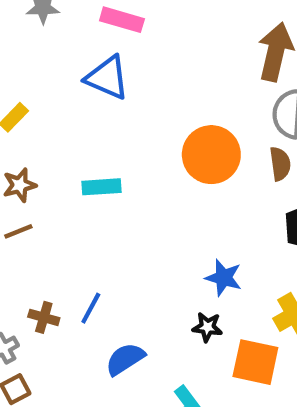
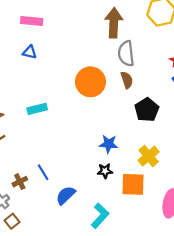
blue triangle: (107, 78) -> (30, 52), size x0.6
blue line: (91, 308) -> (43, 172), turned -49
brown cross: (44, 317) -> (20, 182), turned -32

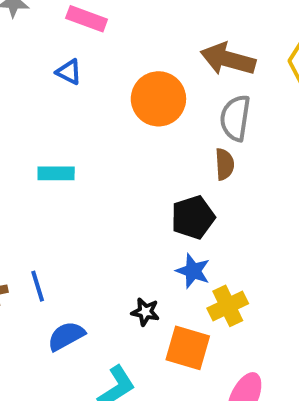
brown arrow: (114, 23) -> (228, 59), turned -92
orange circle: (90, 82) -> (158, 99), moved
black pentagon: (147, 110) -> (193, 217), moved
blue star: (109, 144) -> (193, 271), moved

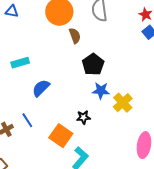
brown semicircle: (225, 164) -> (75, 36), moved
blue semicircle: (66, 336) -> (41, 88), moved
orange square: (188, 348) -> (61, 136), moved, turned 35

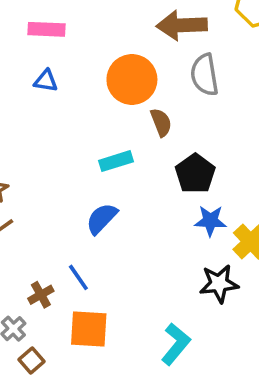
cyan rectangle: (20, 63) -> (116, 161), moved
black star: (83, 117) -> (219, 284), moved, size x1.5
orange square: (61, 136) -> (89, 329), moved, turned -30

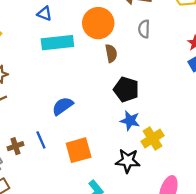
gray semicircle: (205, 75) -> (144, 29), size x0.7
cyan rectangle: (116, 161) -> (57, 43), moved, size x1.5
black pentagon: (195, 174) -> (126, 89), turned -30
orange square: (89, 329) -> (79, 150), moved, turned -30

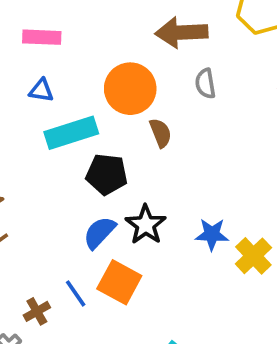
black pentagon: (126, 89) -> (107, 174), moved
orange square: (79, 150) -> (119, 282), moved, turned -35
black star: (128, 161) -> (146, 225), moved, turned -30

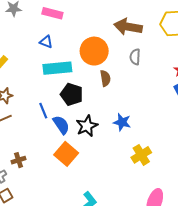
blue semicircle: (99, 232) -> (61, 125), turned 90
blue star: (212, 234) -> (122, 122), moved
blue line: (76, 293) -> (43, 111), moved

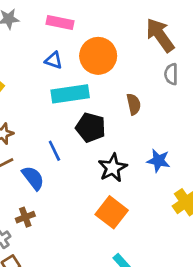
brown arrow: (128, 27) -> (160, 35), turned 48
orange circle: (94, 51) -> (98, 56), moved
blue semicircle: (61, 125) -> (33, 178), moved
orange square: (66, 154) -> (112, 212), moved

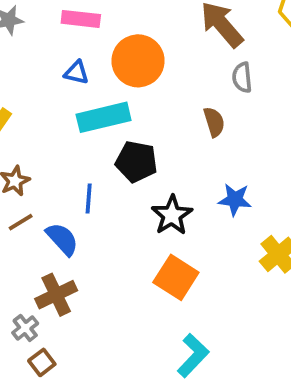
brown semicircle: (134, 104) -> (214, 122), moved
blue line: (54, 151) -> (89, 199), turned 35
brown cross: (25, 217) -> (56, 295), size x1.5

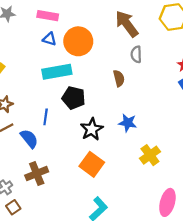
blue triangle: (77, 72) -> (49, 39), moved
brown cross: (56, 295) -> (37, 174), moved

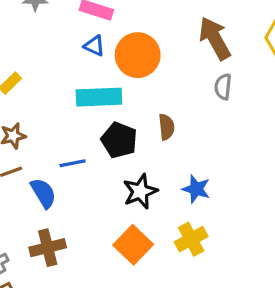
brown semicircle: (119, 78) -> (166, 127), moved
blue line: (46, 117) -> (73, 163), turned 63
yellow cross: (150, 155) -> (191, 239), moved

